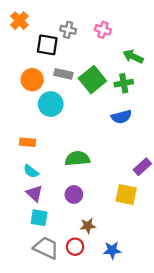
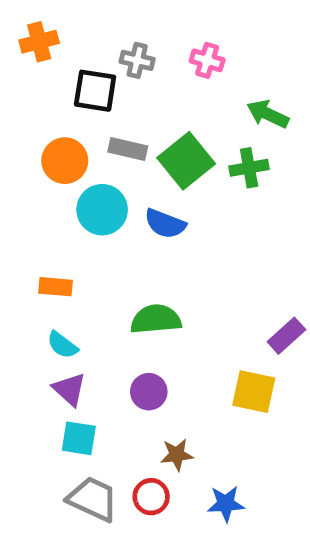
orange cross: (19, 21) -> (39, 42), turned 30
blue semicircle: (121, 117) -> (165, 224), moved, turned 36

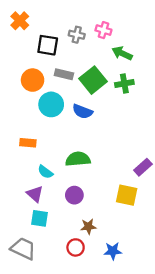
orange cross: (39, 42) -> (20, 21), turned -30
gray cross: (137, 60) -> (77, 35), moved
green arrow: (268, 114) -> (122, 53), moved
cyan semicircle: (62, 345) -> (45, 172), moved
gray trapezoid: (93, 499) -> (23, 249), moved

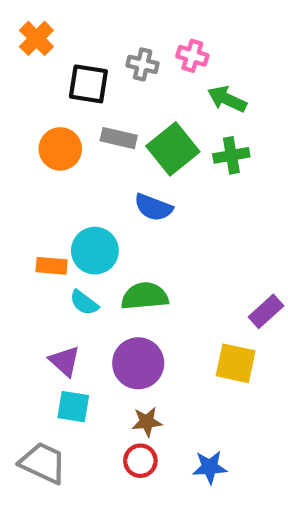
cyan circle: (51, 104) -> (95, 251), moved
cyan semicircle: (45, 172) -> (84, 303), moved
purple circle: (74, 195) -> (138, 363), size x1.5
brown star: (88, 227) -> (147, 422), moved

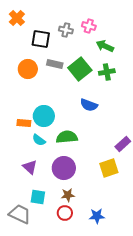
blue semicircle: (153, 207) -> (89, 105), moved
yellow square: (236, 363) -> (109, 168), turned -30
cyan square: (73, 407) -> (38, 197), moved

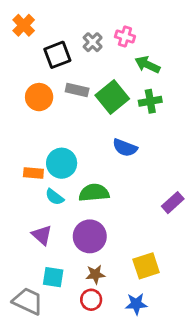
gray cross: (66, 30) -> (93, 42), turned 32
black square: (41, 39) -> (57, 55), turned -30
yellow square: (109, 168) -> (146, 266), moved

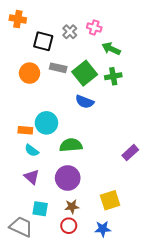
orange cross: (24, 25) -> (18, 19), turned -35
black square: (57, 55) -> (43, 41), turned 36
blue semicircle: (125, 148) -> (85, 102), moved
cyan semicircle: (55, 197) -> (32, 150), moved

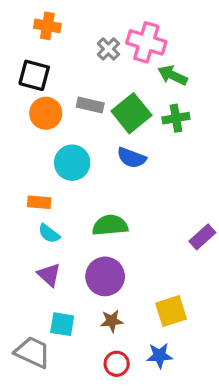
orange cross: (18, 19) -> (47, 26), moved
pink cross: (94, 28) -> (146, 42), size x1.6
black square: (43, 41) -> (34, 75), moved
cyan circle: (46, 123) -> (72, 163), moved
red circle: (69, 226) -> (117, 364), moved

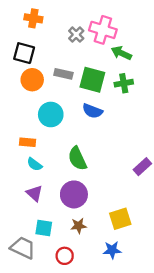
green square: (131, 113) -> (92, 80), turned -36
green semicircle: (110, 225) -> (77, 159), turned -110
red circle: (117, 364) -> (65, 256), moved

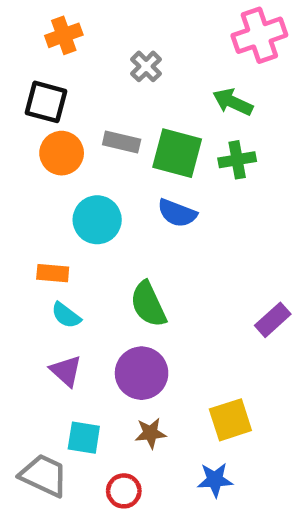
orange cross: (33, 18) -> (64, 35), turned -30
pink cross: (103, 30) -> (259, 35), moved, turned -36

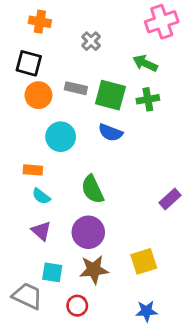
orange cross: (64, 35) -> (40, 22), turned 30
brown star: (150, 433) -> (94, 270), size x1.5
blue star: (215, 480) -> (146, 311), moved

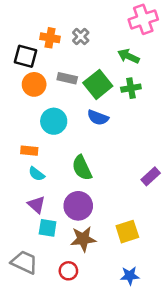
orange cross: (40, 22) -> (50, 38), moved
green square: (110, 95) -> (98, 84), turned 36
cyan square: (52, 272) -> (48, 228), moved

